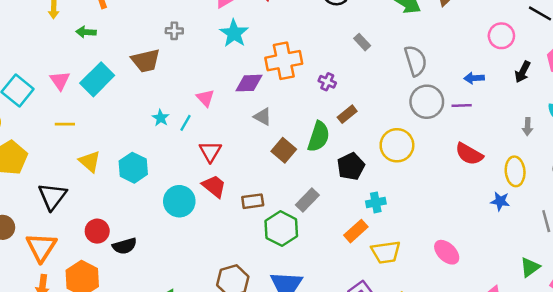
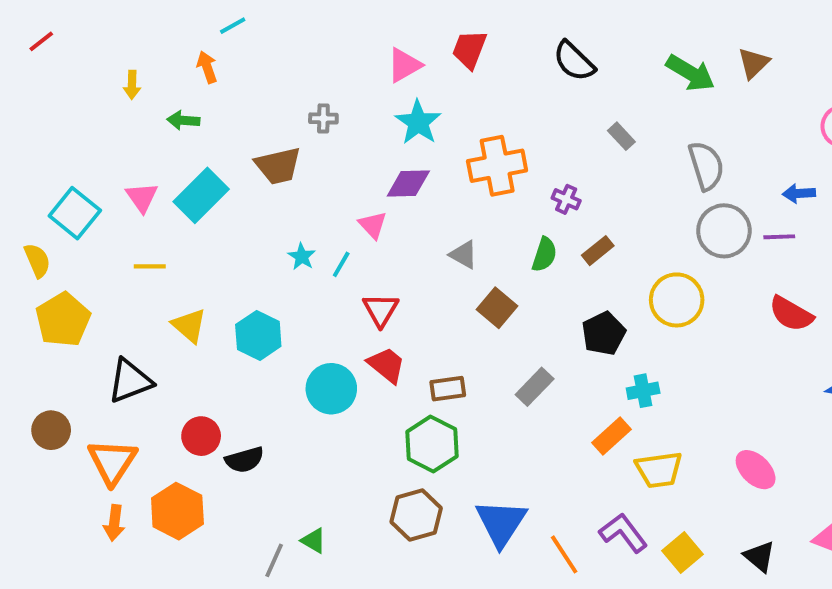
purple diamond: (249, 83) -> (408, 184), moved
green semicircle: (319, 137) -> (544, 255), moved, size x0.7
black triangle: (52, 196) -> (130, 381), turned 32
green hexagon: (281, 229) -> (432, 444), moved

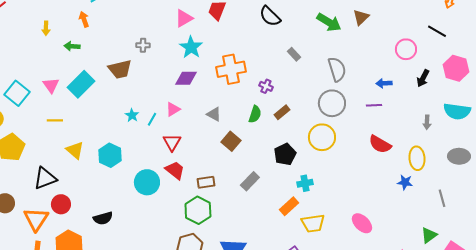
pink triangle: (373, 225) -> (173, 109), moved, turned 42
gray circle: (724, 231) -> (332, 103), moved
red circle: (201, 436) -> (61, 204), moved

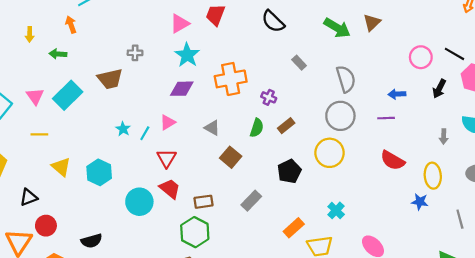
black line: (437, 31) -> (454, 54), moved
black triangle: (45, 178) -> (29, 197), size x0.7
cyan cross: (305, 183) -> (336, 210), moved, turned -35

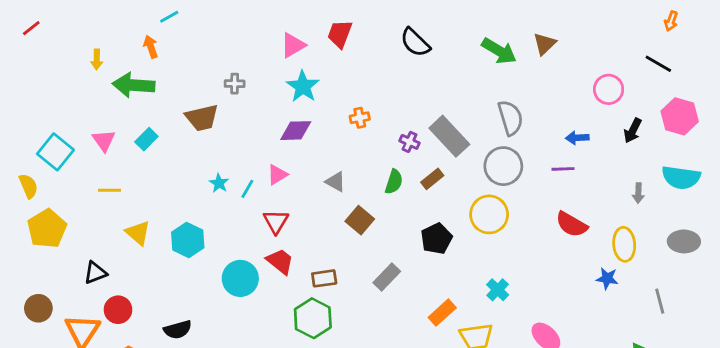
green arrow: (58, 54) -> (134, 85), size x1.8
black line: (454, 54) -> (658, 64), moved
gray rectangle: (299, 63) -> (449, 136), moved, size x2.0
orange cross: (231, 79) -> (360, 118), size x0.5
cyan rectangle: (68, 95) -> (146, 139), size x0.6

